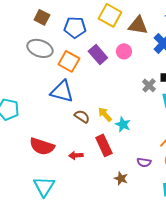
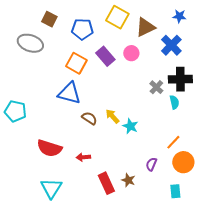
brown triangle: (138, 25) -> (145, 27), turned -35
gray ellipse: (40, 48) -> (30, 43), moved
red rectangle: (104, 145) -> (106, 183), moved
purple semicircle: (144, 162) -> (151, 164), turned 104

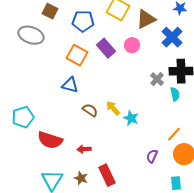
blue triangle: (69, 93) -> (70, 85), size x0.7
cyan pentagon: (15, 111) -> (23, 117), moved, turned -30
brown star: (128, 180) -> (81, 178), moved

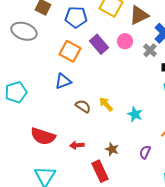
gray cross: (157, 79) -> (150, 50), moved
blue triangle: (70, 85) -> (63, 81), turned -36
cyan pentagon: (23, 117) -> (16, 92), moved
cyan star: (131, 118) -> (135, 114), moved
brown star: (81, 178) -> (112, 149), moved

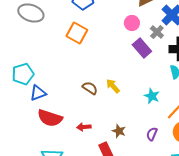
purple rectangle: (99, 44) -> (142, 48), moved
blue triangle: (63, 81) -> (38, 93), moved
cyan star: (135, 114) -> (152, 96), moved

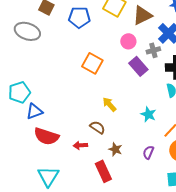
gray cross: (157, 32) -> (153, 50), turned 32
orange square: (77, 33) -> (92, 63), moved
brown semicircle: (90, 88) -> (97, 127), moved

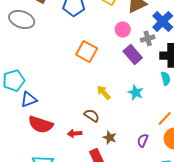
cyan star: (148, 114) -> (136, 92), moved

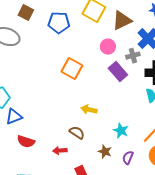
yellow arrow: (104, 92) -> (89, 110), turned -35
cyan star: (136, 92) -> (121, 131), moved
red semicircle: (41, 124) -> (26, 142), size x0.7
brown star: (110, 137) -> (105, 152), moved

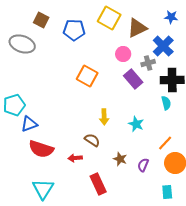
yellow arrow: (89, 110) -> (104, 117), turned -105
cyan star: (121, 131) -> (136, 124), moved
red semicircle: (26, 142) -> (41, 149), size x1.4

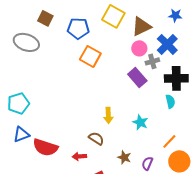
pink circle: (123, 54) -> (139, 48), moved
orange square: (87, 76) -> (90, 56), moved
blue triangle: (29, 124) -> (21, 134), moved

